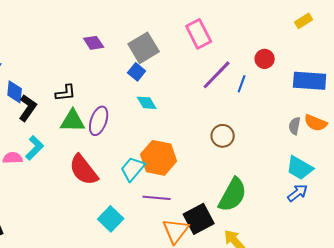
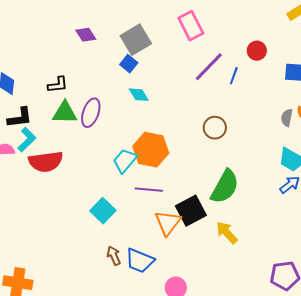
black L-shape: (28, 108) -> (20, 118), moved, turned 48
red semicircle: (84, 170) -> (46, 162), moved, turned -60

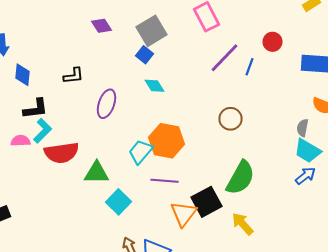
green triangle: (65, 113) -> (96, 173), moved
gray semicircle: (287, 118) -> (302, 128), moved

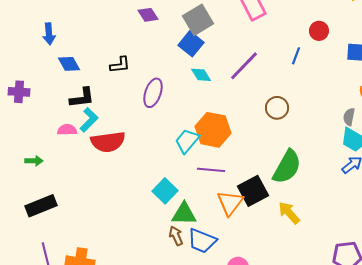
blue square: (144, 55) -> (191, 44), size x1.4
purple line: (224, 58) -> (244, 66), moved
blue diamond: (22, 75) -> (69, 64), turned -35
green triangle: (96, 173) -> (184, 214), moved

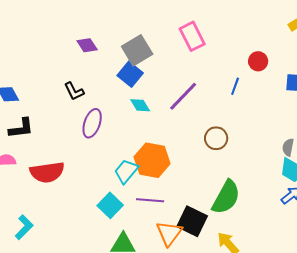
black L-shape: (120, 65) -> (74, 91), moved, turned 70
cyan L-shape: (89, 120) -> (24, 227), moved
cyan square: (165, 191) -> (110, 205), moved
black square: (253, 191) -> (192, 221), turned -36

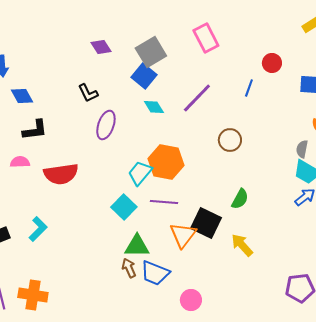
green semicircle: (226, 197) -> (240, 199), size x0.6

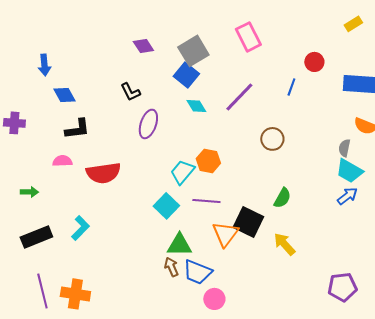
orange hexagon: (166, 162) -> (208, 161), size x0.7
pink circle: (191, 300) -> (214, 299), moved

